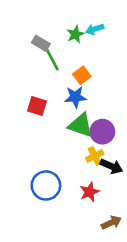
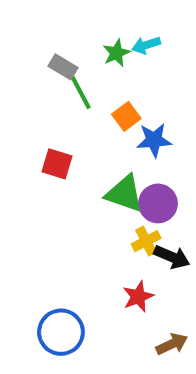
blue star: (75, 97) -> (154, 140), moved
blue circle: (46, 185) -> (61, 332), moved

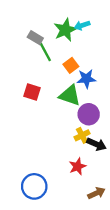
green star: (116, 53) -> (65, 30), size x1.5
green triangle: (124, 194) -> (70, 95), moved

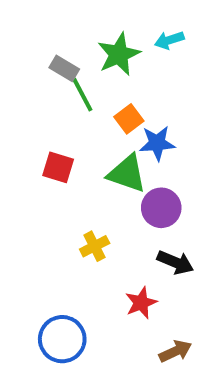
cyan arrow: (82, 25) -> (169, 40), moved
yellow cross: (82, 135) -> (95, 246), moved

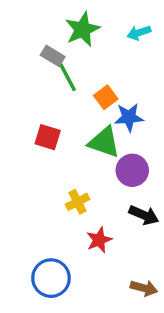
green star: (119, 54) -> (82, 29), moved
red star: (141, 303) -> (99, 240), moved
brown arrow: (175, 351) -> (144, 288), turned 40

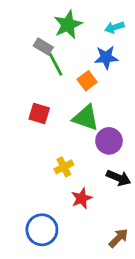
blue star: (129, 117) -> (106, 57), moved
brown arrow: (144, 288) -> (119, 238), turned -60

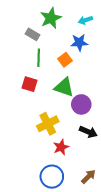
green line: (56, 64) -> (39, 58), moved, turned 30
yellow cross: (64, 167) -> (48, 124), size x1.5
blue circle: (42, 230) -> (52, 177), moved

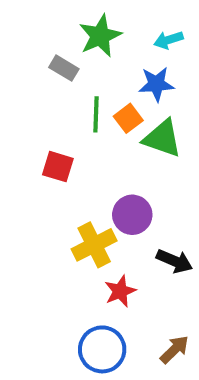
green line: (39, 58) -> (96, 114), moved
green triangle: (64, 87) -> (162, 138), moved
purple circle: (81, 104) -> (132, 215), moved

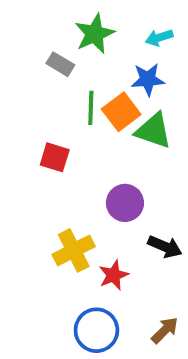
orange square: (128, 118) -> (121, 112), size x1.4
yellow cross: (94, 245) -> (74, 250), moved

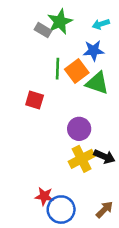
gray rectangle: (60, 64) -> (43, 30), moved
yellow cross: (74, 250) -> (82, 159), moved
red star: (114, 275) -> (44, 196), moved, turned 30

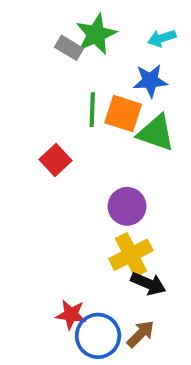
orange square: (77, 71) -> (123, 114), turned -35
red square: (35, 100) -> (55, 160), turned 30
black arrow: (104, 157) -> (148, 284), moved
brown arrow: (104, 210) -> (141, 334), moved

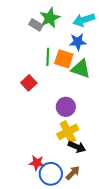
cyan arrow: (162, 38) -> (84, 20), size x1.5

